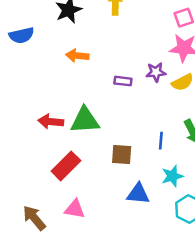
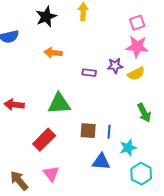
red arrow: (51, 122) -> (14, 105), moved
blue line: (161, 141) -> (109, 132), moved
pink triangle: (75, 209) -> (51, 174), turned 42

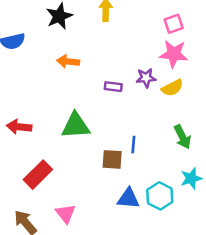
blue line: (109, 132) -> (133, 144), moved
red rectangle: (44, 140) -> (38, 175), moved
cyan star: (128, 148) -> (191, 178), moved
cyan hexagon: (141, 174) -> (160, 196), moved

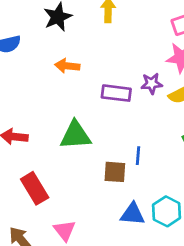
purple rectangle: (113, 87) -> (116, 93), size x1.5
red rectangle: (38, 175) -> (35, 188), turned -76

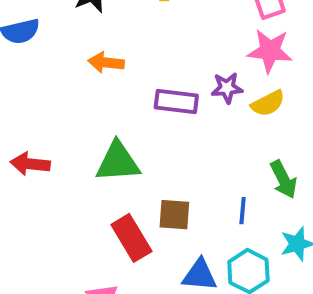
blue line: (138, 156) -> (243, 211), moved
red rectangle: (35, 188) -> (131, 238), moved

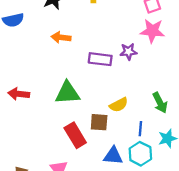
yellow semicircle: (268, 103) -> (119, 105), moved
blue line: (243, 211) -> (140, 129), moved

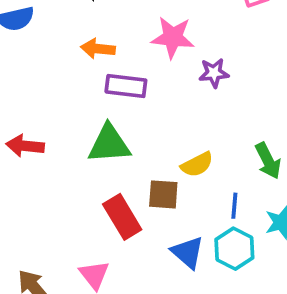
pink star: (152, 31) -> (173, 37), moved
purple rectangle: (100, 59) -> (126, 86), moved
blue triangle: (113, 156) -> (188, 252), turned 36

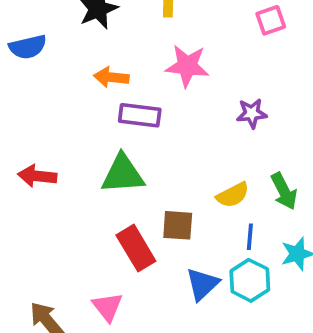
purple star: (214, 73) -> (252, 113), moved
yellow semicircle: (197, 165) -> (233, 195), moved
blue triangle: (188, 252) -> (202, 284), turned 36

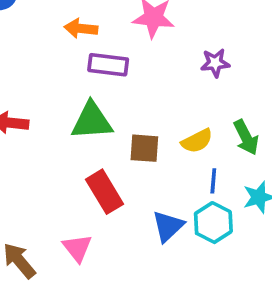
brown square: (178, 225) -> (144, 148), moved

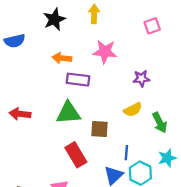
yellow semicircle: (197, 141) -> (133, 110), moved
blue line: (213, 181) -> (126, 153), moved

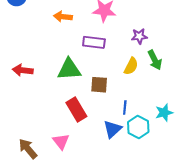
purple rectangle: (78, 80) -> (94, 42), moved
yellow semicircle: (133, 110) -> (131, 66), turned -36
green arrow: (160, 123) -> (155, 60), moved

